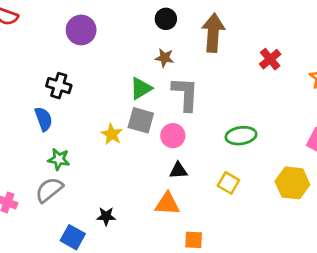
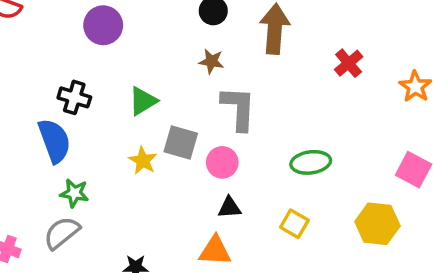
green triangle: (141, 88) -> (143, 101), moved
blue semicircle: (44, 119) -> (54, 141), size x1.4

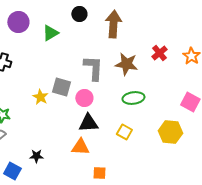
brown star: (211, 61) -> (126, 64), moved, size x1.6
red cross: (349, 63) -> (159, 53), moved
green triangle: (143, 101) -> (50, 33), moved
black triangle: (229, 208) -> (88, 123), size x1.5

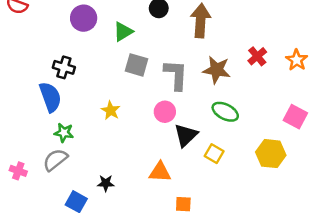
gray square: (61, 87) -> (137, 65), moved
green ellipse: (133, 98) -> (225, 112), turned 35
black triangle: (88, 123) -> (186, 135), moved, turned -40

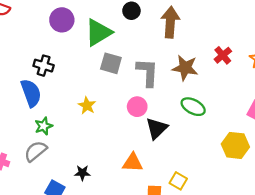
green triangle: (123, 32) -> (98, 32), size x1.5
green star: (64, 133) -> (44, 126), turned -30
yellow square: (214, 154) -> (178, 181), moved

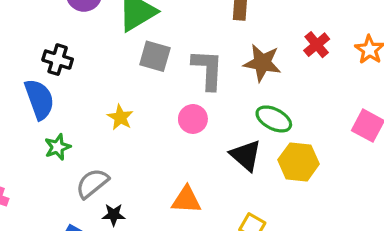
black triangle: (157, 128) -> (246, 155), moved, turned -35
yellow hexagon: (235, 145) -> (299, 162), moved
gray semicircle: (36, 151) -> (92, 183), moved

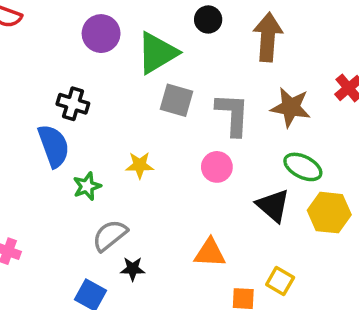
yellow star: (120, 117) -> (140, 165), turned -30
green star: (58, 147) -> (87, 186), moved

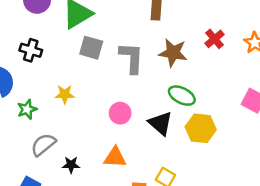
black cross: (73, 104) -> (31, 50), moved
pink circle: (217, 167) -> (120, 113), moved
black star: (133, 269) -> (71, 165), moved

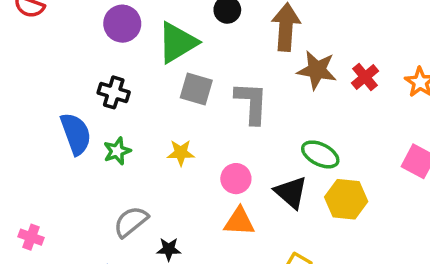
brown star: (173, 53) -> (317, 70), moved
yellow star: (65, 94) -> (181, 153), moved
green star: (27, 109) -> (117, 151), moved
orange triangle: (115, 157) -> (239, 222), moved

